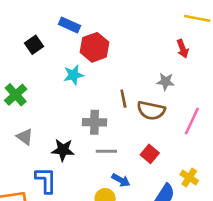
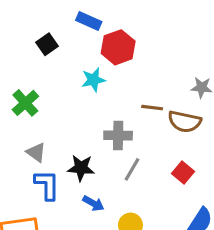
brown line: (123, 99) -> (152, 108), turned -72
gray line: (106, 151) -> (132, 169), turned -60
blue L-shape: (46, 180) -> (47, 185), moved
blue arrow: (121, 180) -> (93, 203), moved

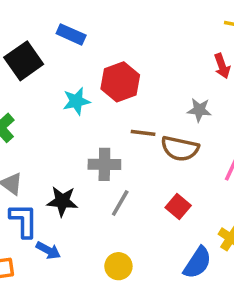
black square: (47, 44) -> (24, 61), size x1.5
red hexagon: (118, 47) -> (120, 82), moved
blue arrow: (93, 203) -> (48, 250), moved

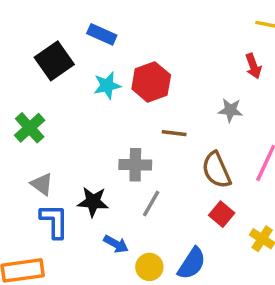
cyan star: (76, 101) -> (107, 85), moved
brown semicircle: (180, 149) -> (216, 170), moved, turned 54
red square: (178, 207) -> (222, 214), moved
blue arrow: (48, 250) -> (116, 244), moved
blue semicircle: (197, 263) -> (192, 263), moved

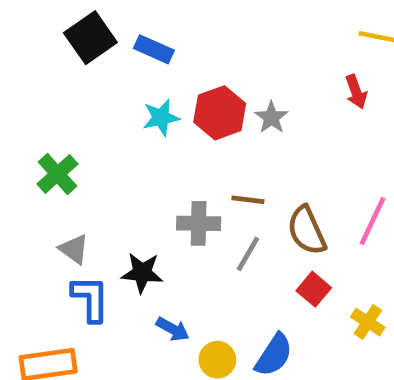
black square: (54, 61) -> (90, 38), moved
gray star: (230, 110) -> (271, 118), moved, turned 30
brown line: (174, 133) -> (248, 200), moved
gray line: (151, 204) -> (248, 254), moved

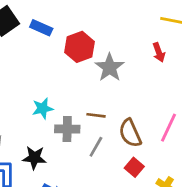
red hexagon: (220, 113) -> (80, 47), moved
cyan star: (161, 118) -> (43, 108), moved
gray star: (271, 118) -> (110, 67), size x1.5

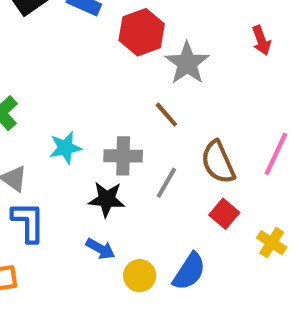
cyan star: (43, 108) -> (65, 148), moved
brown line: (96, 115) -> (166, 115), moved, turned 42
black star: (34, 158) -> (107, 199), moved

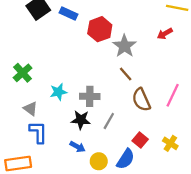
red arrow: (261, 40) -> (165, 34), turned 80
brown line: (166, 115) -> (126, 74), moved
gray line: (166, 183) -> (109, 121), moved
red square: (224, 214) -> (140, 140), moved

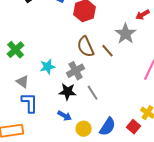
gray star: (124, 46) -> (126, 34), moved
gray cross: (90, 96) -> (76, 71), turned -30
brown semicircle: (141, 100) -> (86, 47), moved
gray line: (109, 121) -> (93, 93), turned -63
red square: (140, 140) -> (134, 127), moved

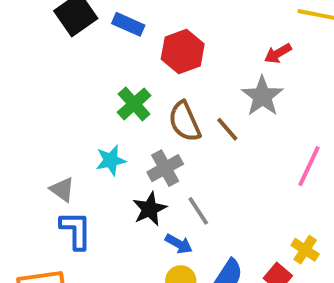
red arrow: (143, 15) -> (278, 53), moved
green cross: (16, 50) -> (134, 104), moved
black star: (68, 92) -> (150, 209), turned -30
blue arrow: (65, 116) -> (179, 244), moved

